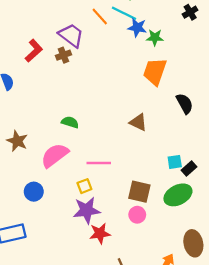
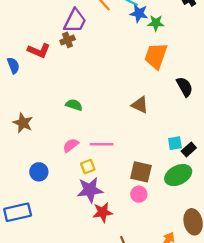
purple trapezoid: (71, 35) -> (75, 21), turned 80
red L-shape: (34, 51) -> (39, 51), moved, turned 65
pink semicircle: (55, 155) -> (71, 145), moved, size x0.6

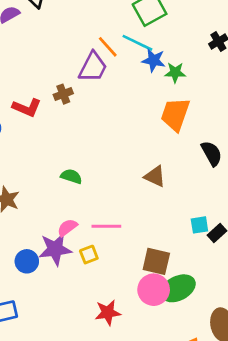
purple trapezoid: (75, 21) -> (93, 67), moved
green ellipse: (178, 175) -> (178, 288), moved
purple star: (90, 190) -> (55, 249), moved
pink circle: (139, 194) -> (154, 290), size x1.5

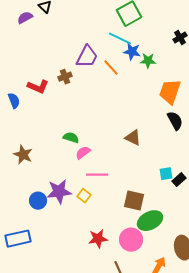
orange line: (108, 47) -> (111, 68), moved
orange trapezoid: (175, 114) -> (170, 92), moved
pink semicircle: (67, 228) -> (83, 153), moved
yellow square: (89, 255) -> (84, 196), turned -32
pink circle: (154, 290) -> (131, 240), moved

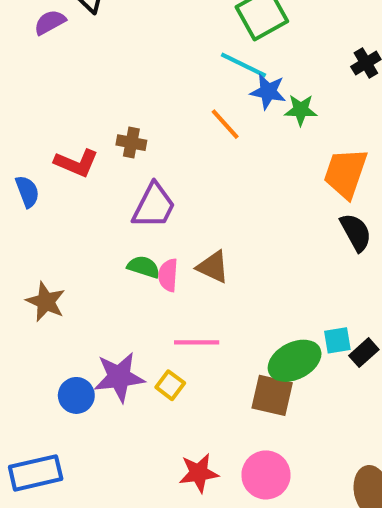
purple trapezoid: (87, 57) -> (154, 206), moved
brown cross: (65, 77) -> (131, 143), turned 32
brown triangle: (133, 138) -> (213, 267), moved
pink semicircle: (83, 153) -> (168, 275), moved, turned -49
green ellipse: (150, 221) -> (295, 361), moved

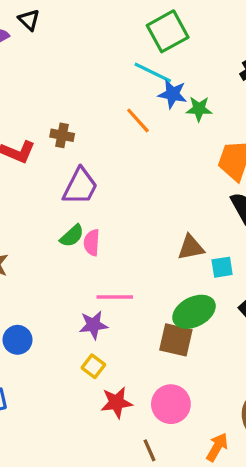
green semicircle: (144, 267) -> (72, 236), turned 120
brown triangle: (213, 267) -> (191, 247), moved, turned -36
cyan square: (337, 340) -> (222, 267), moved
purple star: (119, 377) -> (93, 325), moved, size x0.7
yellow square: (170, 385) -> (93, 366), moved

